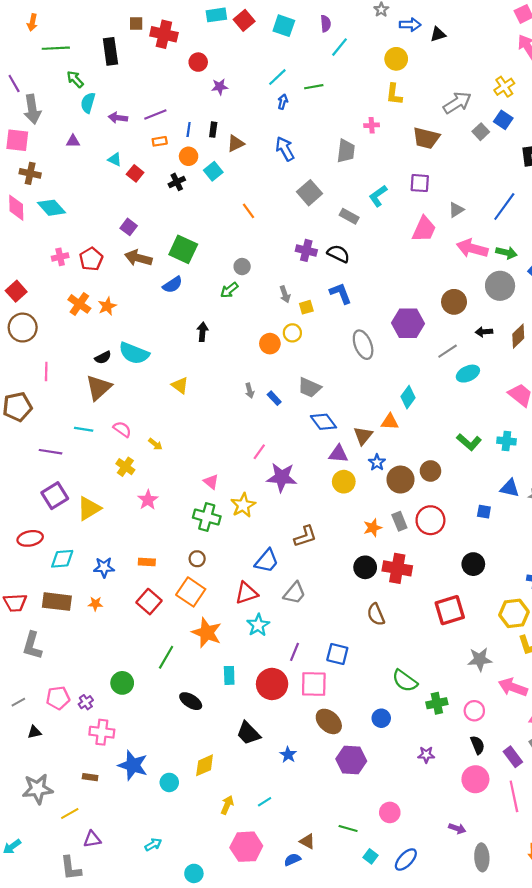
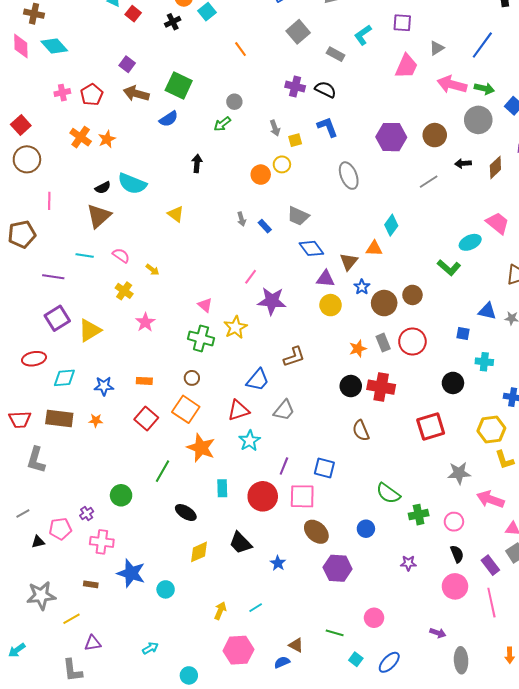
purple hexagon: (408, 323) -> (391, 137), moved
cyan ellipse: (468, 374) -> (470, 242), moved
cyan cross: (506, 441) -> (484, 362), moved
pink pentagon: (58, 698) -> (60, 529), moved
yellow diamond: (205, 765) -> (199, 552), moved

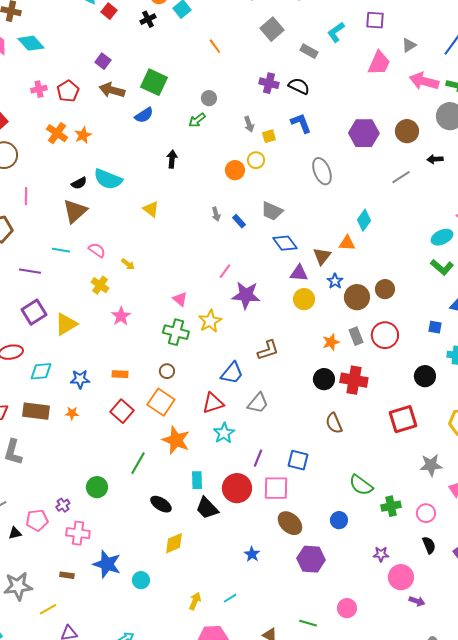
green L-shape: (449, 268) -> (442, 267), moved
black trapezoid: (240, 543) -> (207, 508), moved
pink circle: (455, 586) -> (401, 577), moved
purple arrow: (438, 633) -> (417, 601), moved

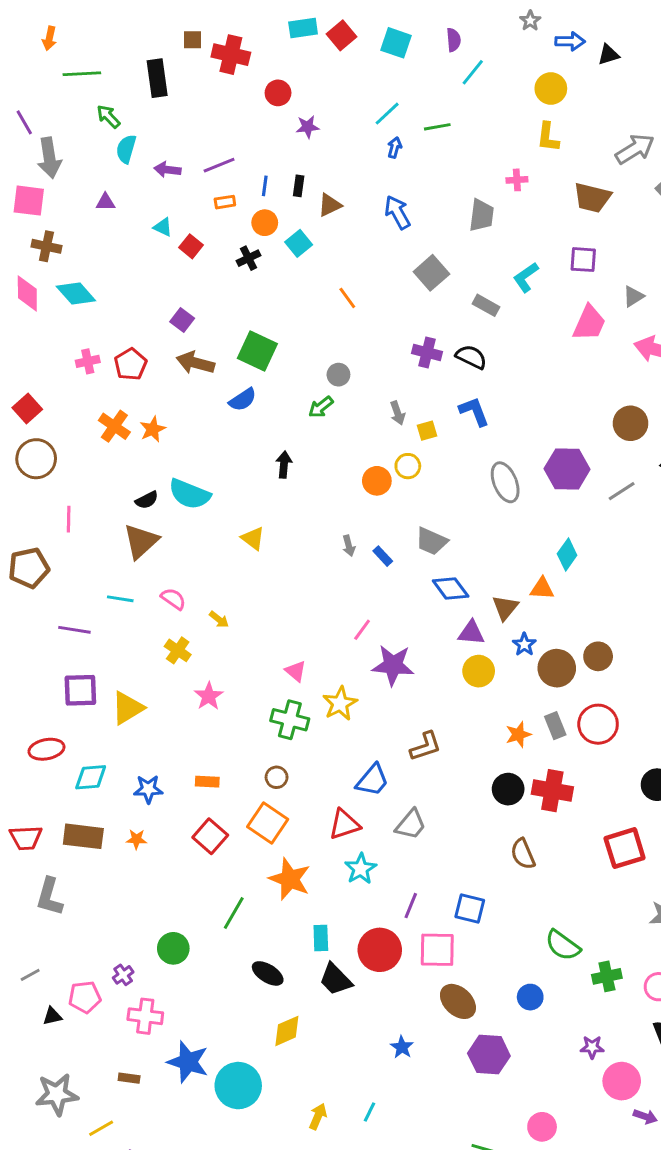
purple hexagon: (364, 133) -> (567, 469), moved
purple square: (34, 312) -> (80, 690), turned 30
cyan circle: (141, 580) -> (238, 1086), size x1.8
cyan line: (230, 598) -> (369, 1112), turned -32

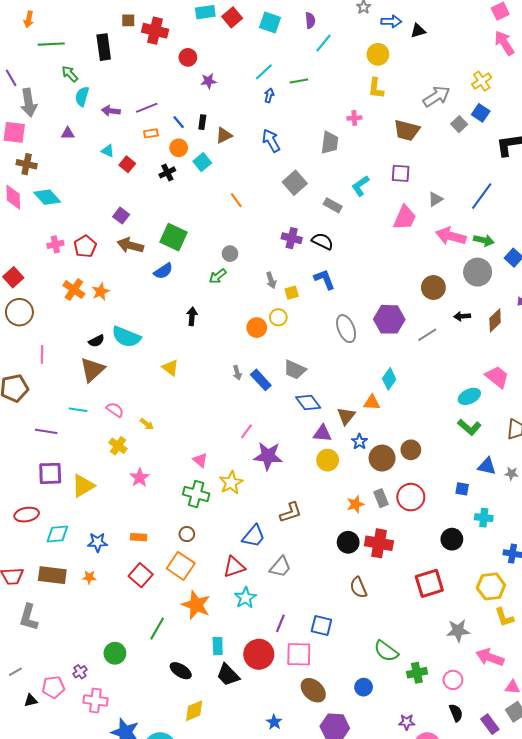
blue line: (265, 186) -> (179, 122), turned -48
blue rectangle: (383, 556) -> (261, 380), size x1.5

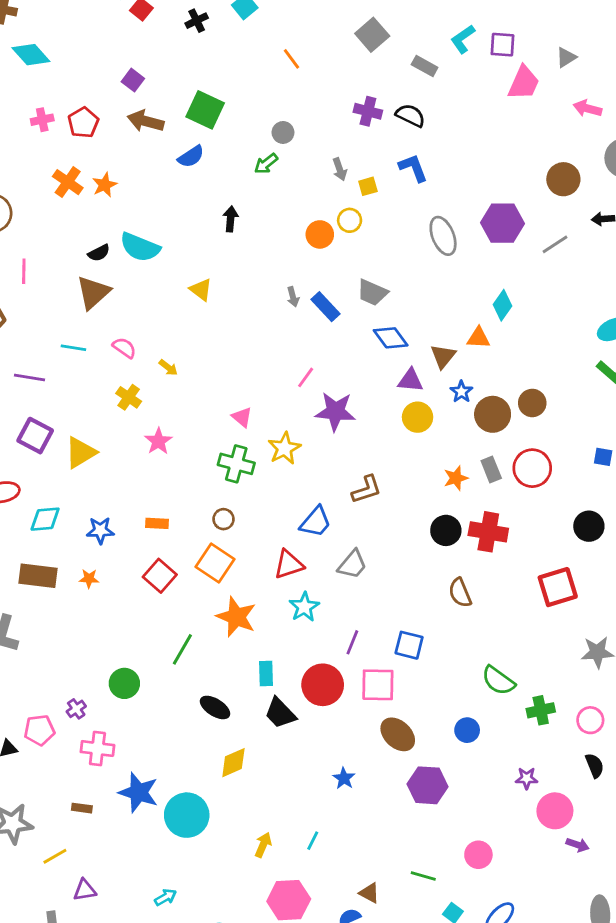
purple square: (401, 173) -> (503, 45), moved
pink arrow: (451, 236) -> (587, 108), size x0.7
purple square: (50, 473) -> (35, 436), turned 30

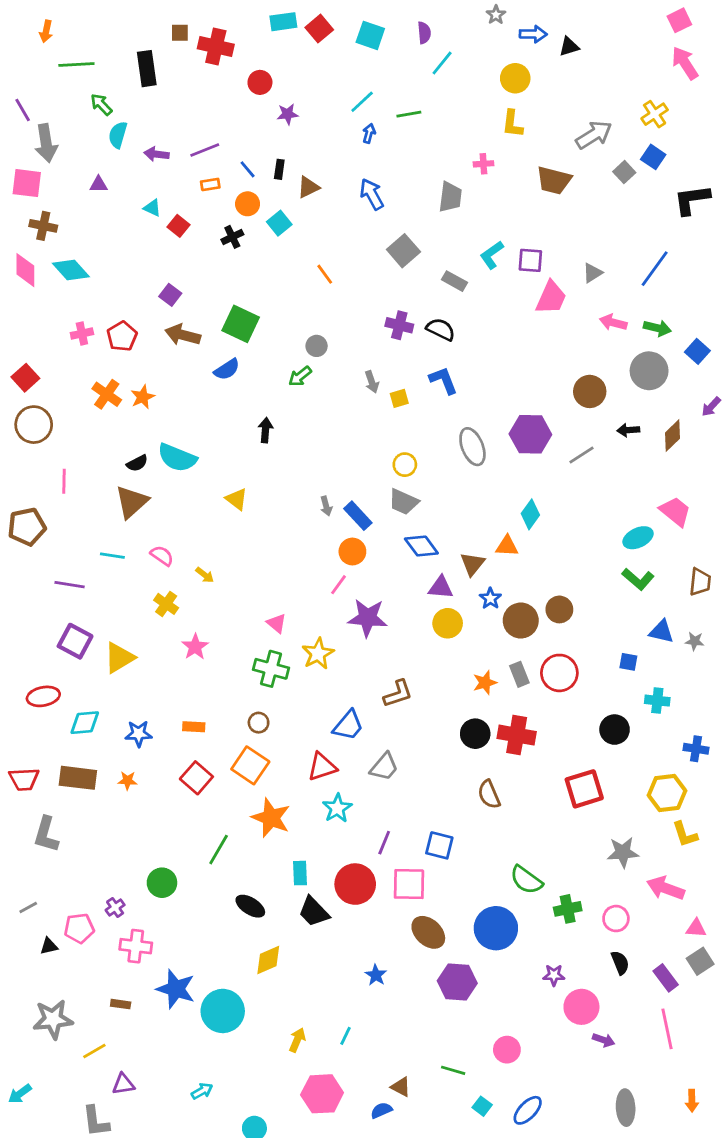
yellow circle: (350, 220) -> (405, 465), moved
orange circle: (320, 234) -> (352, 552), moved
blue circle: (467, 730) -> (496, 928), size x1.8

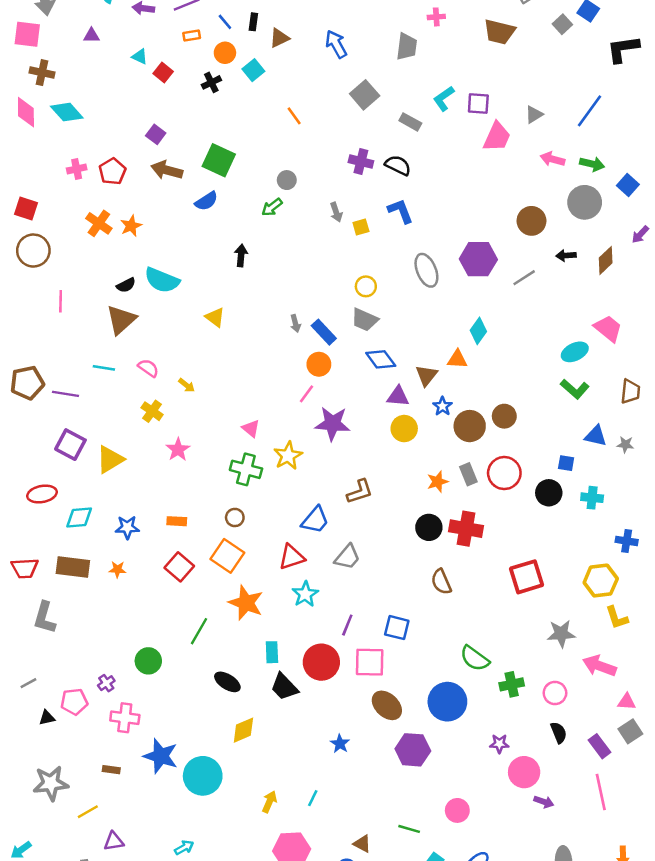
red square: (25, 378) -> (26, 209), turned -30
brown pentagon: (27, 527) -> (27, 383), moved
black circle: (615, 730) -> (549, 493), moved

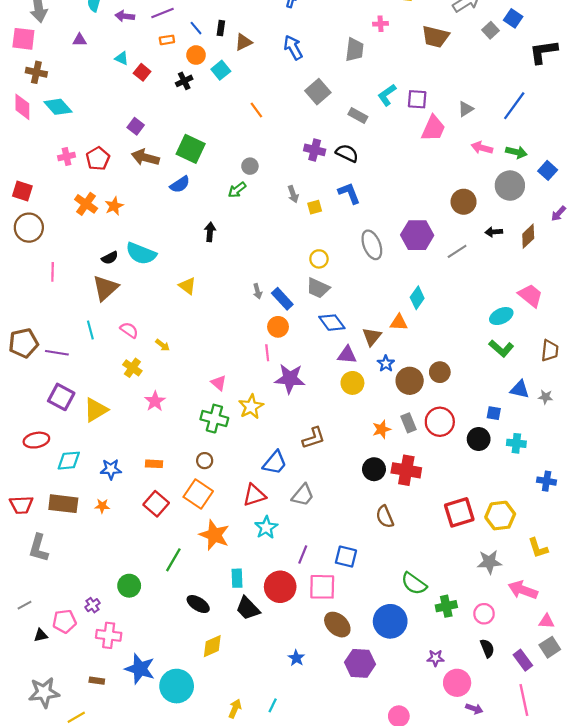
cyan line: (104, 368) -> (90, 330), turned 66
pink line: (307, 394) -> (267, 353), turned -42
yellow hexagon: (601, 581) -> (500, 516), moved

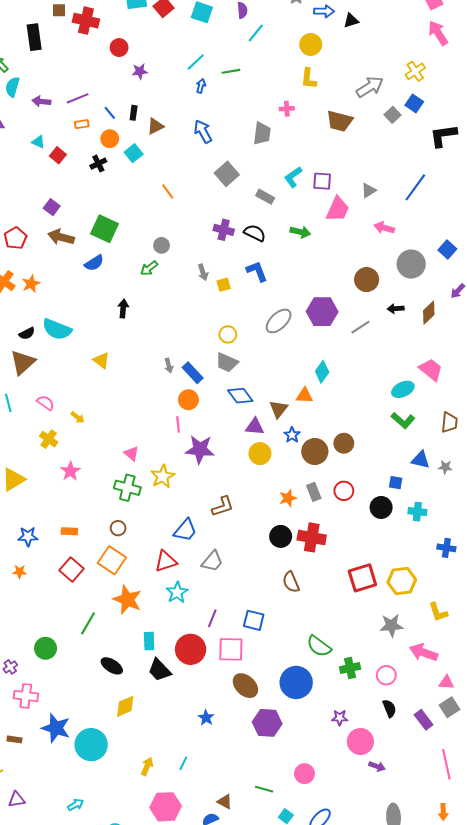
green arrow: (516, 152) -> (300, 232), moved
gray ellipse: (372, 245) -> (279, 321), turned 68
red circle: (440, 422) -> (344, 491), size x0.7
pink line: (524, 700) -> (446, 764), moved

